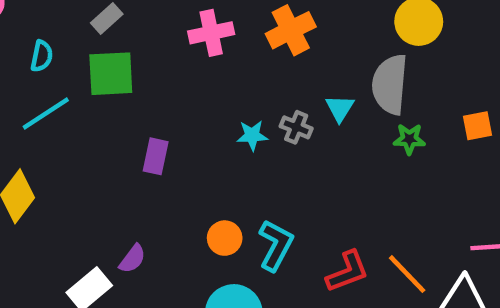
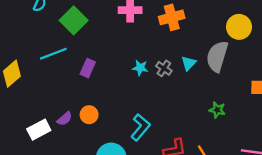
green square: (111, 74) -> (74, 20), turned 36
cyan line: (46, 113) -> (53, 54), moved
green star: (409, 139) -> (217, 110), moved
orange circle: (225, 238) -> (89, 115), moved

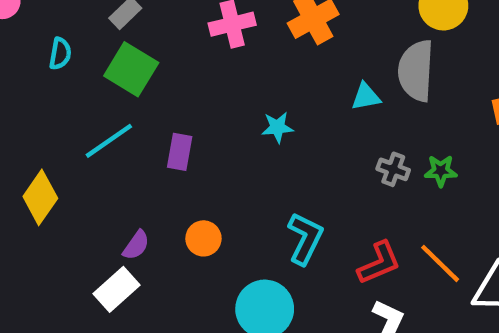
cyan triangle: (189, 63) -> (366, 97), turned 49
gray cross: (164, 68) -> (393, 169), moved
purple semicircle: (65, 119) -> (136, 245), moved

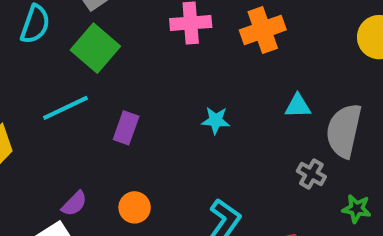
cyan semicircle: (60, 54) -> (35, 24), size x1.4
gray semicircle: (416, 71) -> (344, 131), moved
green star: (441, 171) -> (357, 209), moved

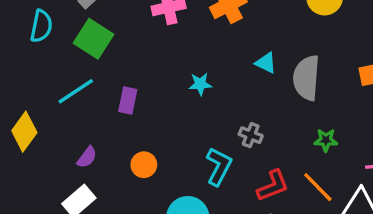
cyan triangle: (298, 106) -> (266, 63), turned 35
gray cross: (311, 174) -> (251, 135), moved
purple semicircle: (74, 204) -> (87, 157), moved

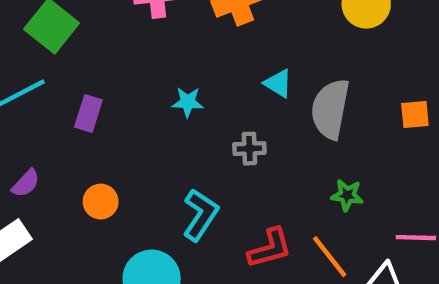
gray cross: (251, 135) -> (249, 149), moved, turned -30

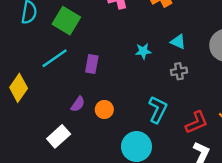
cyan triangle: (278, 83) -> (178, 42), moved
purple semicircle: (26, 183) -> (78, 104), moved

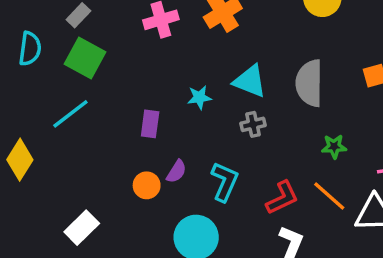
cyan triangle: (178, 42) -> (250, 81), size x1.5
purple rectangle: (92, 64) -> (150, 124), moved
purple semicircle: (78, 104) -> (176, 171), moved

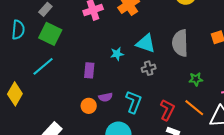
purple semicircle: (176, 171) -> (106, 97), turned 48
red L-shape: (282, 198) -> (167, 110), turned -35

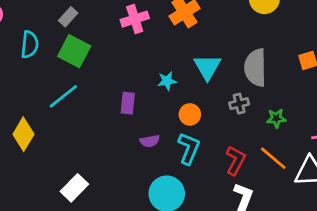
cyan triangle: (146, 43) -> (207, 67), turned 40
gray cross: (149, 68) -> (239, 104), moved
orange circle: (89, 106) -> (190, 114), moved

